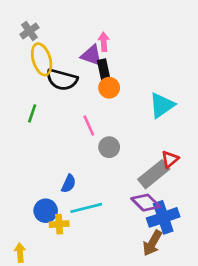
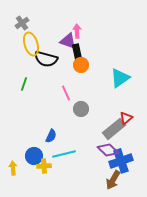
yellow arrow: (20, 253) -> (13, 168), moved

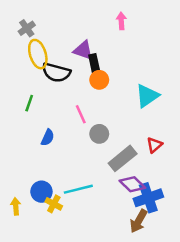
pink arrow: (77, 31) -> (121, 21), moved
gray rectangle: (114, 129) -> (123, 158), moved
blue semicircle: (51, 136) -> (48, 138), moved
yellow cross: (44, 166) -> (54, 204), turned 32

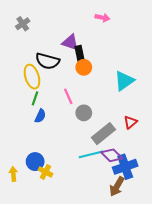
pink arrow: (121, 21) -> (102, 18), turned 104
yellow ellipse: (38, 54) -> (32, 77), moved
green line: (29, 103) -> (35, 98), moved
cyan line: (78, 189) -> (91, 154), moved

